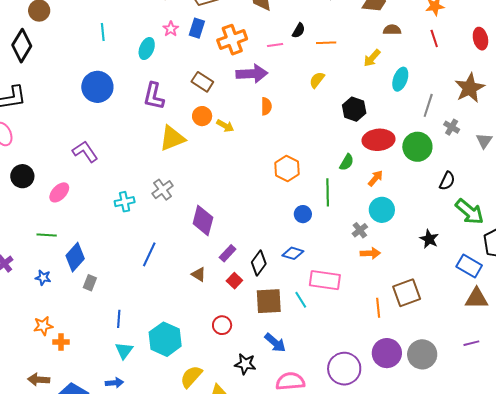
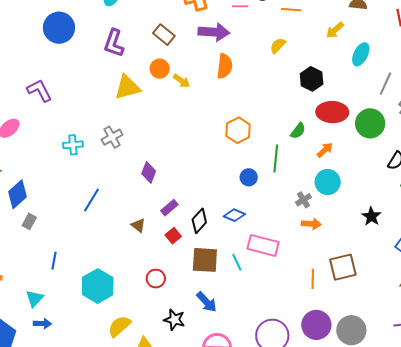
orange semicircle: (266, 106) -> (225, 66), size x1.4
purple diamond: (203, 221) -> (149, 172), size x0.7
cyan triangle: (124, 351) -> (35, 298), moved

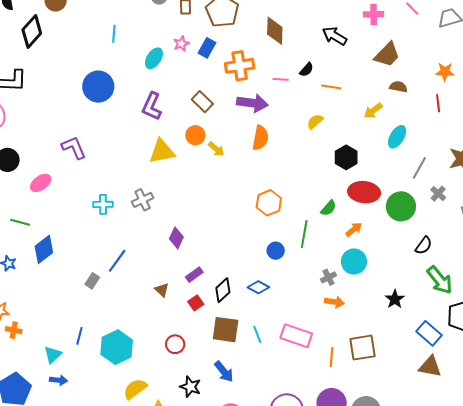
gray rectangle: (29, 221) -> (92, 281), moved
pink rectangle: (263, 245) -> (296, 336), moved
blue line: (54, 261) -> (79, 336), moved

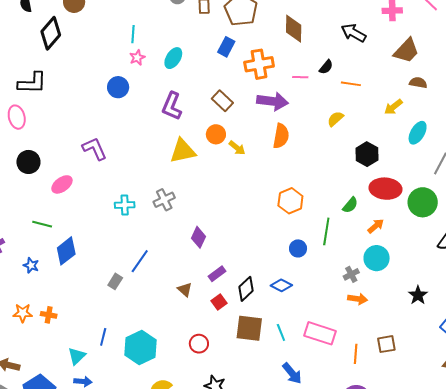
pink star: (181, 44) -> (137, 57), moved
blue circle: (98, 87) -> (118, 87), size x0.7
orange cross: (14, 330) -> (49, 315), moved
brown square: (363, 348) -> (386, 344), size x0.7
blue arrow: (224, 372) -> (292, 373), moved

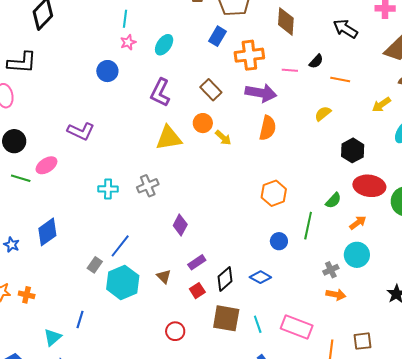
purple L-shape: (95, 149) -> (81, 131), turned 136
green line: (42, 224) -> (21, 178), moved
cyan hexagon: (141, 347) -> (123, 282), moved

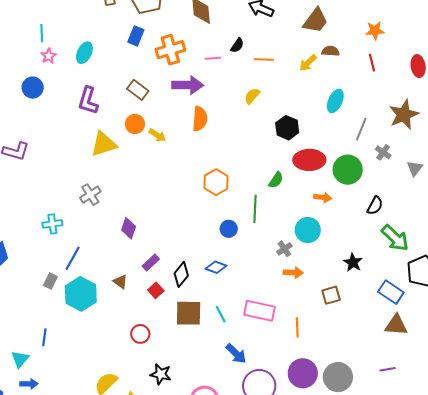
yellow arrow: (381, 105) -> (308, 63), moved
cyan cross: (108, 189) -> (52, 224), moved
orange arrow: (358, 223) -> (323, 197), moved, turned 54
brown square: (362, 341) -> (331, 295), moved

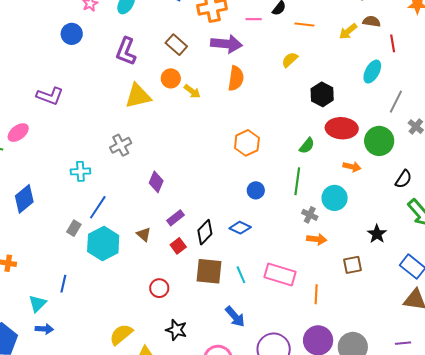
red line: (372, 63) -> (393, 43), moved
green line: (255, 209) -> (297, 181), moved
gray cross: (284, 249) -> (310, 215), turned -35
blue arrow: (236, 354) -> (235, 317), moved

